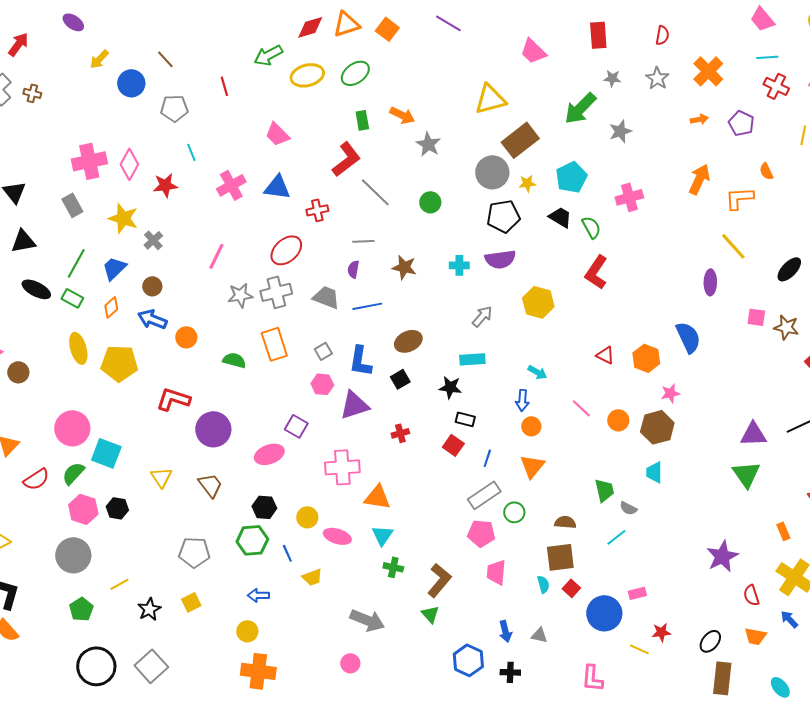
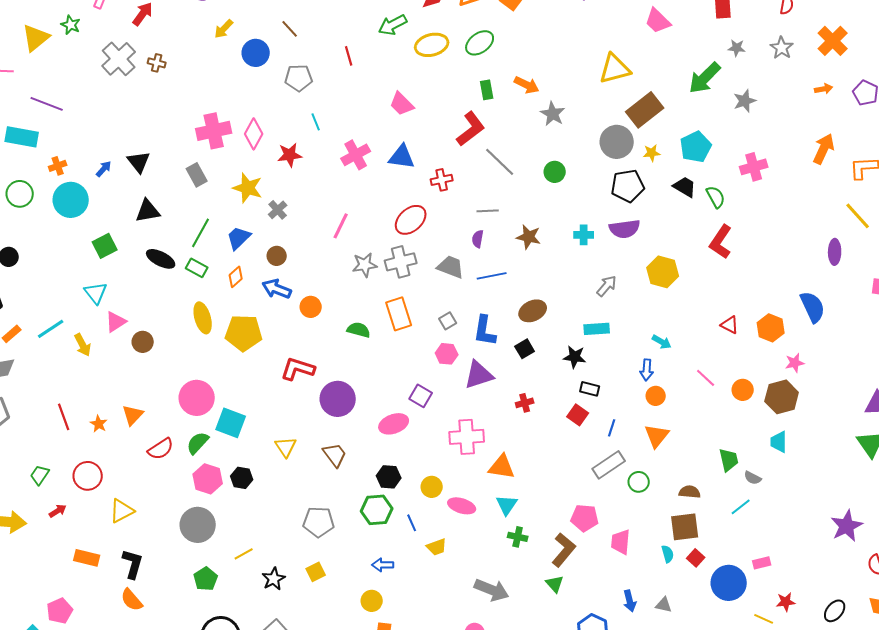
pink pentagon: (481, 533) -> (585, 518), moved

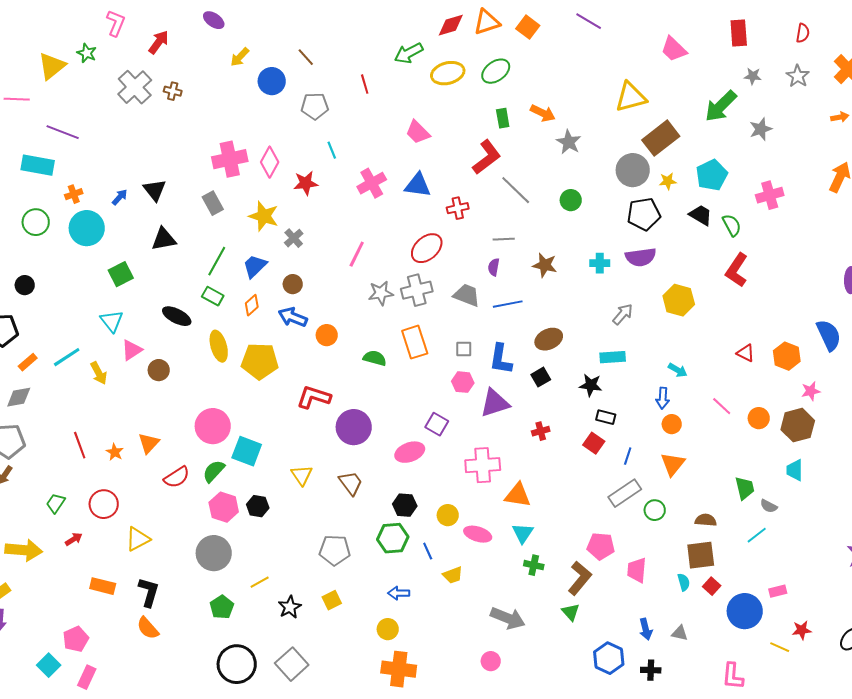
black ellipse: (161, 259) -> (177, 316), moved
gray square: (448, 321) -> (464, 349), turned 30

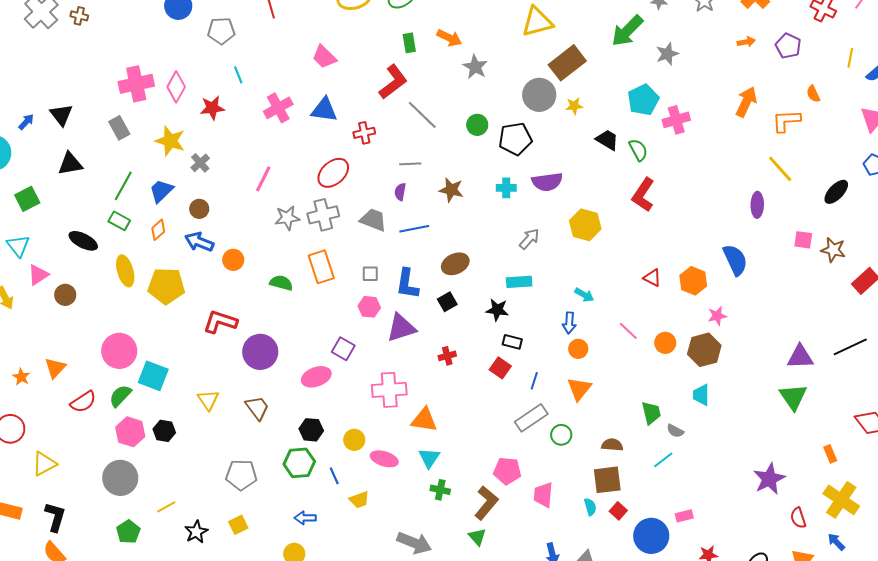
cyan pentagon: (712, 175) -> (643, 100), moved
black pentagon: (644, 214) -> (515, 139), moved

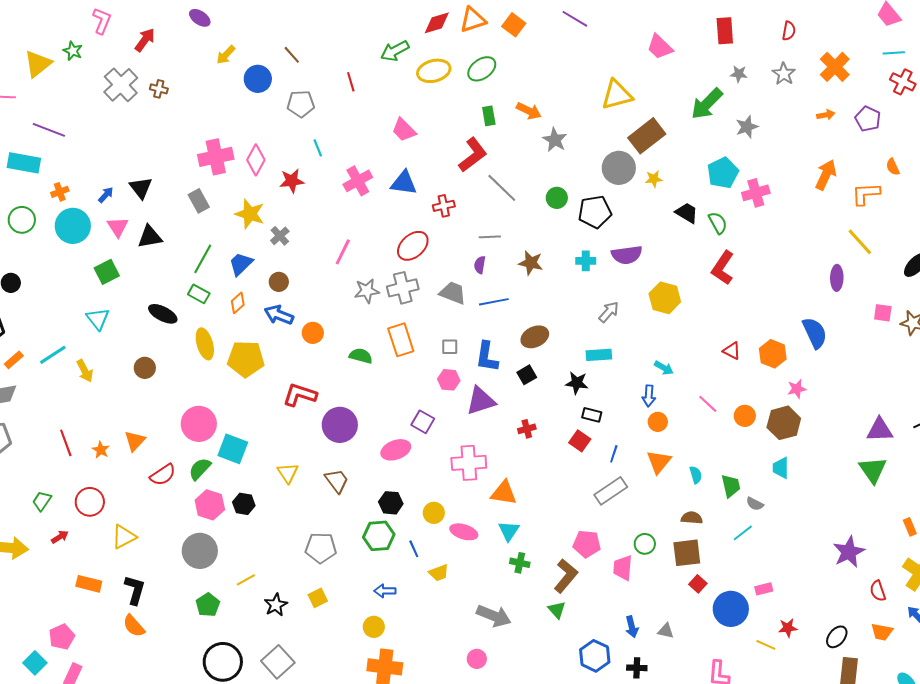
pink triangle: (38, 275) -> (118, 227), moved, turned -30
green circle: (561, 435) -> (645, 544), moved
cyan semicircle: (590, 507) -> (696, 475), moved

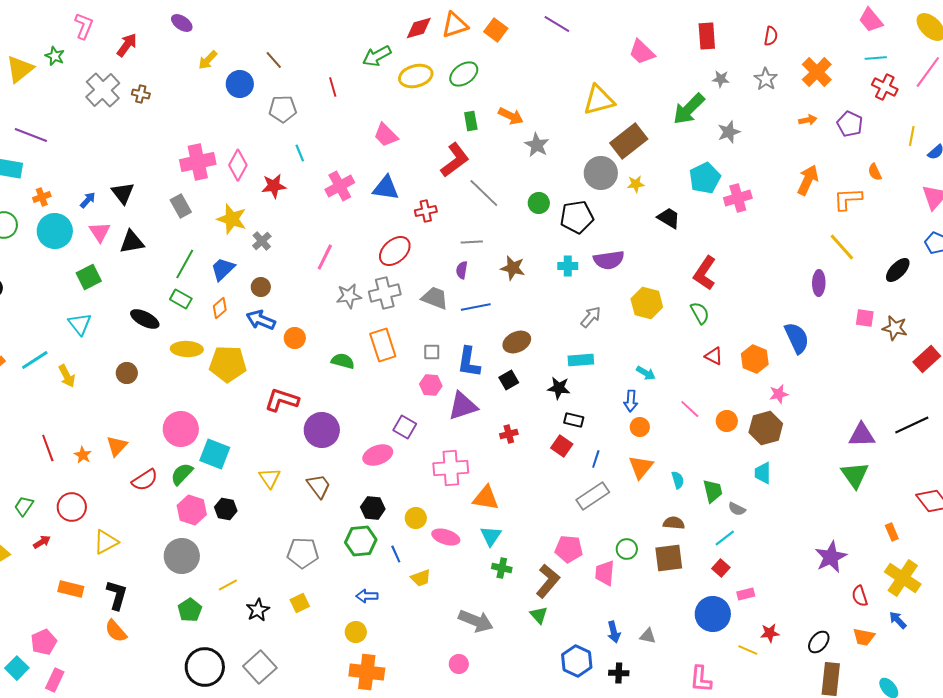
green semicircle: (718, 223) -> (700, 313), moved
yellow ellipse: (205, 344) -> (187, 349), turned -72
red square: (698, 584) -> (721, 568), moved

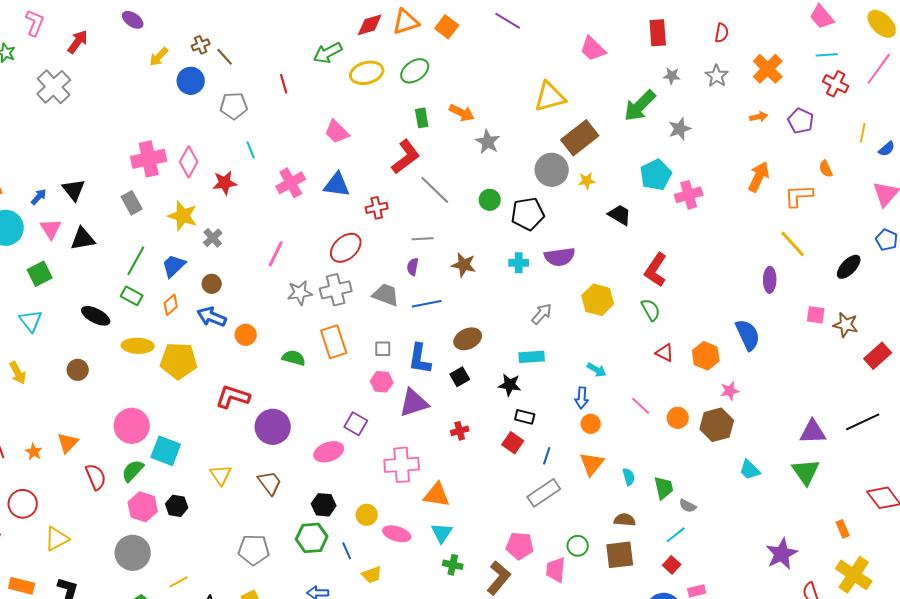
brown cross: (141, 94) -> (201, 45), moved, turned -36
cyan trapezoid: (763, 473) -> (750, 470), moved, turned -45
red semicircle: (145, 480) -> (96, 477), turned -80

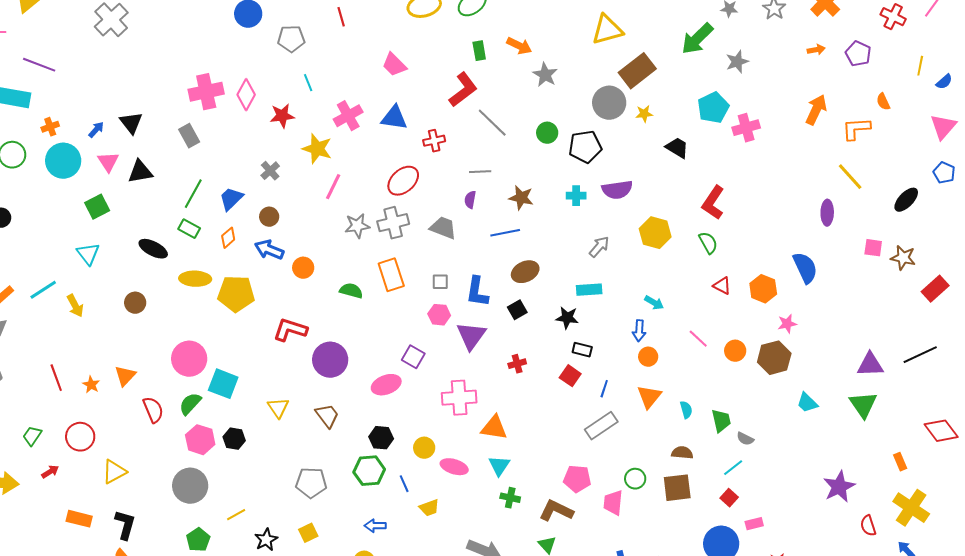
yellow star: (183, 216) -> (317, 149), moved
blue line: (427, 304) -> (505, 233), moved
purple triangle: (414, 403) -> (471, 336), turned -36
brown L-shape: (499, 578) -> (556, 511), turned -104

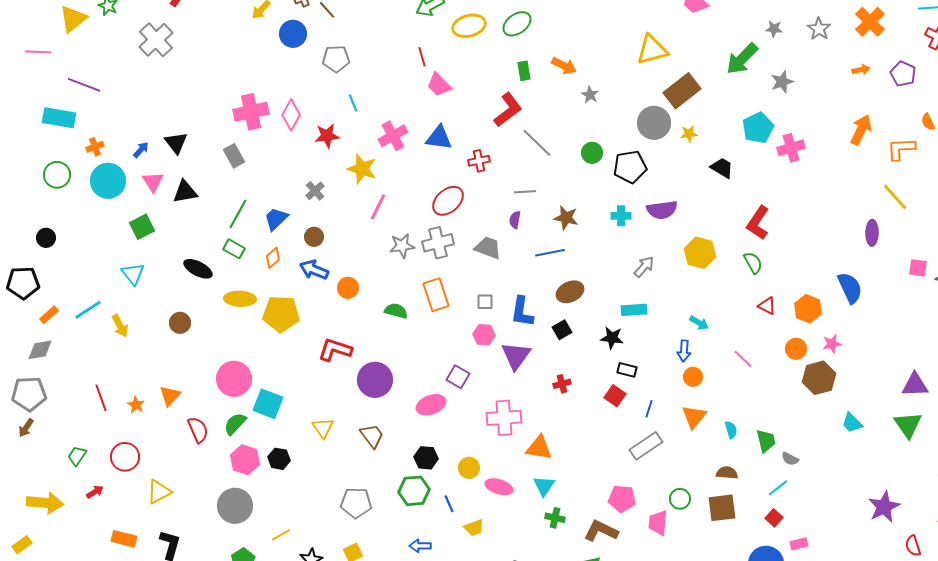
red line: (341, 17) -> (422, 57), moved
gray star: (545, 75) -> (590, 95), size x0.7
orange circle: (735, 351) -> (796, 349), moved

